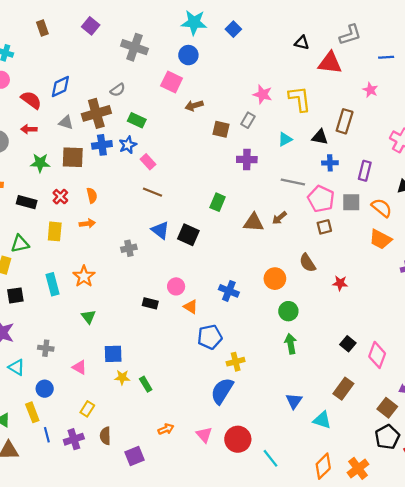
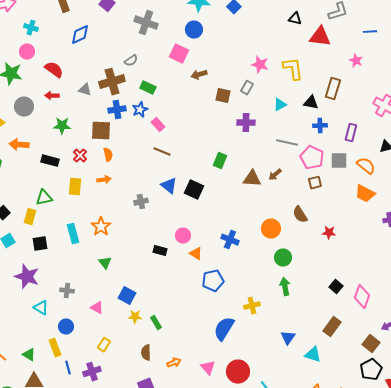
blue diamond: (60, 86) -> (80, 35), moved
brown square: (73, 157) -> (101, 131), moved
blue square: (113, 354) -> (127, 296), turned 30
yellow cross: (236, 362) -> (252, 306), moved
brown semicircle: (105, 436) -> (146, 353), moved

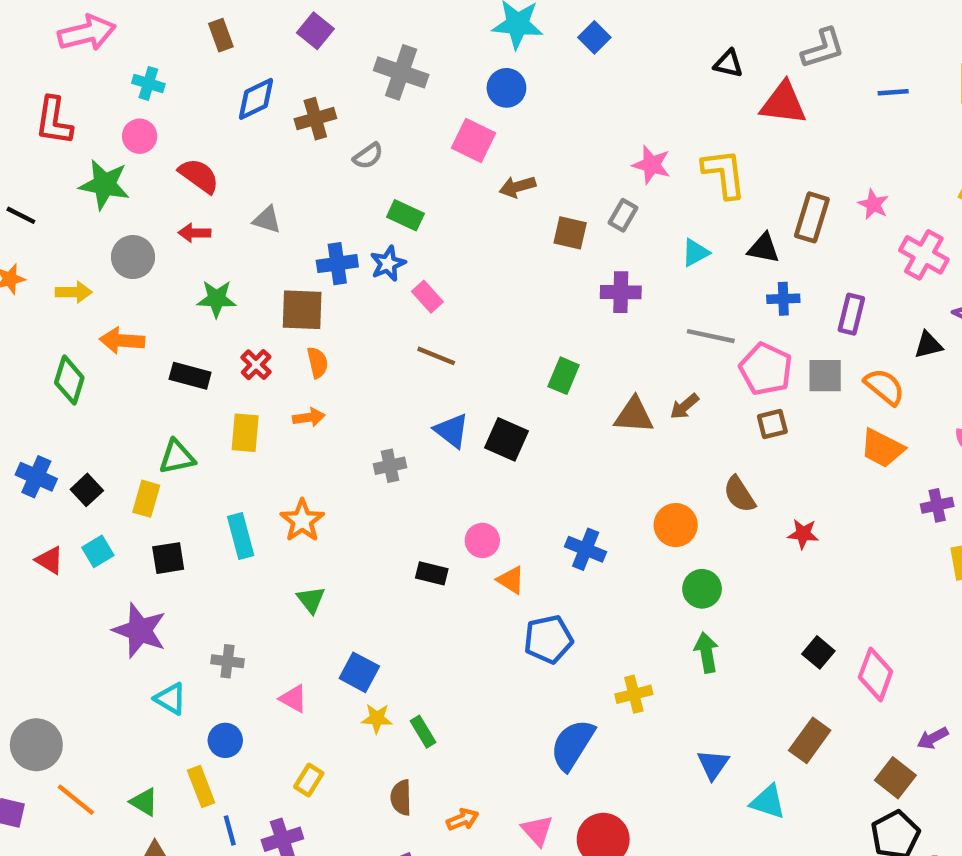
pink star: (356, 61) -> (873, 204), moved
brown cross: (112, 82) -> (315, 119), moved, size x0.7

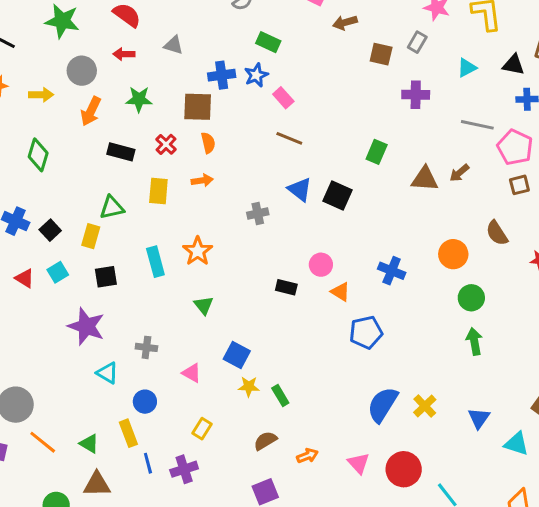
orange arrow: (122, 341) -> (91, 111), moved, turned -68
yellow cross: (634, 694) -> (425, 406), moved, turned -30
brown semicircle: (401, 797) -> (265, 441), turned 60

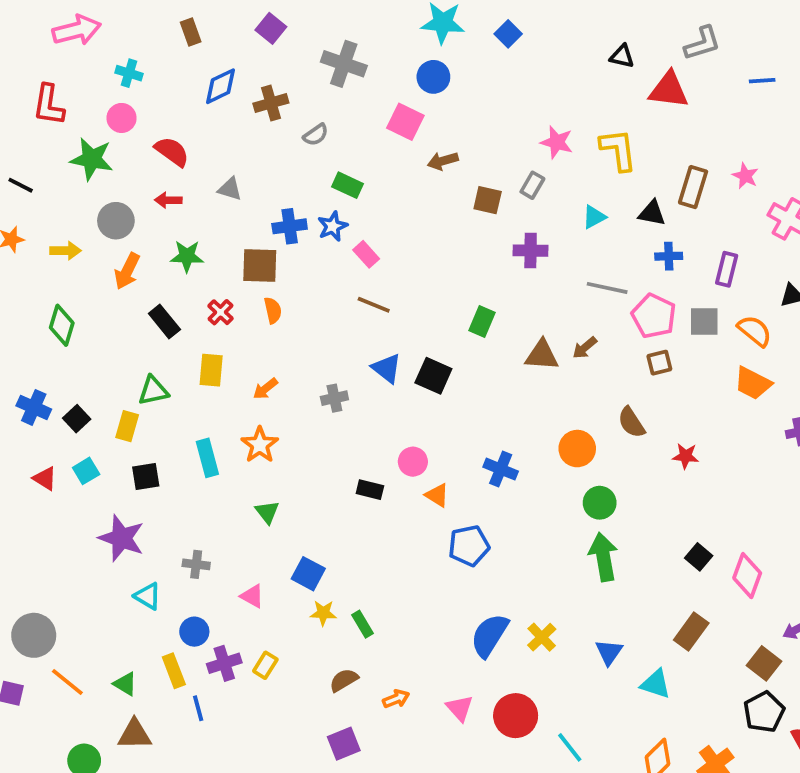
black rectangle: (121, 152) -> (164, 322), turned 36
orange arrow: (202, 180) -> (265, 389), moved, turned 150
green arrow: (474, 341) -> (603, 557), size x1.4
purple cross: (184, 469) -> (224, 663), moved

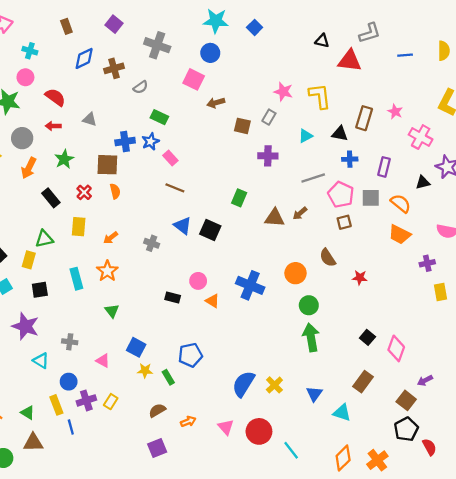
green star: (187, 256) -> (64, 159), turned -30
gray line: (607, 288) -> (313, 178), turned -30
gray cross: (334, 398) -> (152, 243), turned 32
blue cross: (501, 469) -> (250, 285), size x1.4
blue pentagon: (469, 546) -> (190, 355), moved

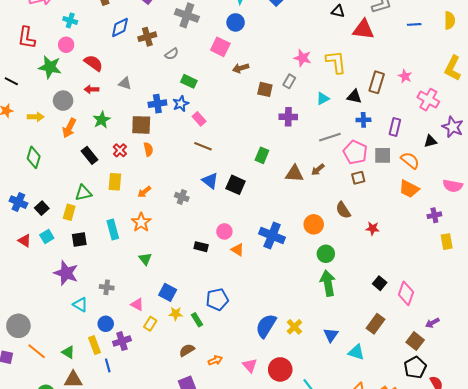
yellow rectangle: (111, 402) -> (150, 324), moved

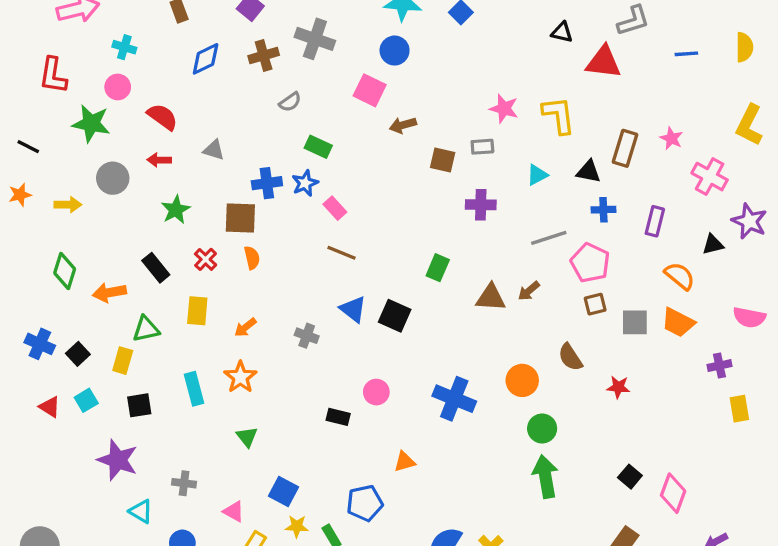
brown cross: (147, 37) -> (264, 55), moved
gray rectangle: (289, 81) -> (482, 147), turned 56
orange arrow: (69, 128) -> (109, 293), moved, turned 54
gray square: (383, 155) -> (635, 322), moved
orange triangle: (238, 250) -> (405, 462), moved, turned -48

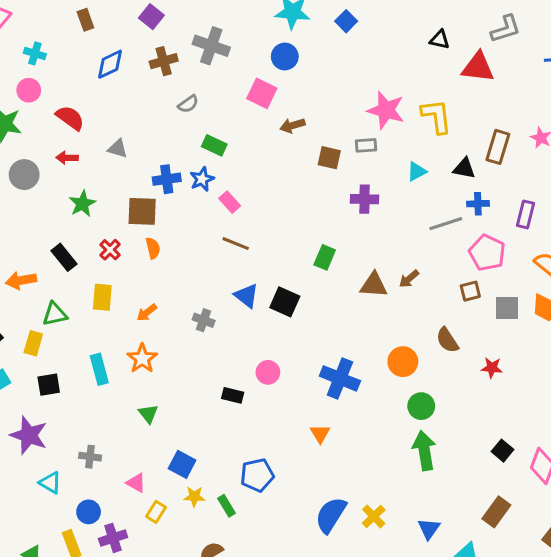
pink star: (504, 109) -> (386, 110), size x1.4
gray line: (549, 238) -> (446, 224), moved
pink pentagon: (590, 263) -> (487, 253), moved
orange triangle: (405, 462) -> (320, 434), moved, turned -45

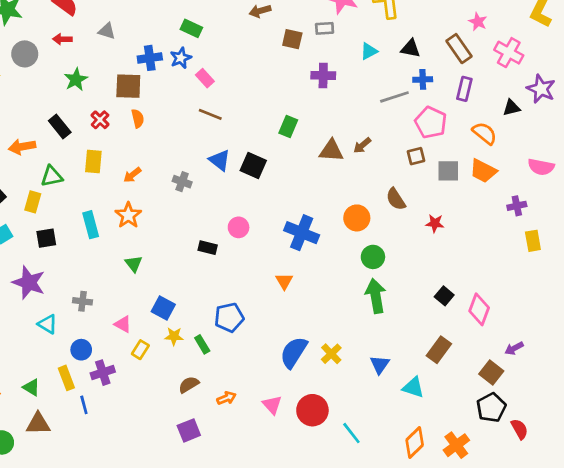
brown rectangle: (498, 147) -> (459, 49), moved, turned -52

